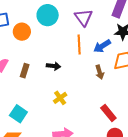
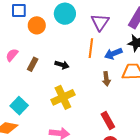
yellow cross: (60, 98) -> (63, 97), size x1.6

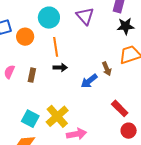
orange line: (91, 48) -> (56, 47), moved
blue arrow: (113, 54) -> (89, 81), moved
yellow cross: (63, 97) -> (57, 116), moved

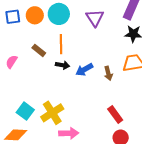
orange circle: (25, 37) -> (35, 15), moved
brown rectangle: (32, 75) -> (39, 50), moved, turned -72
blue arrow: (89, 81) -> (84, 70), moved

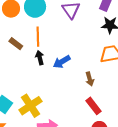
black arrow: (62, 65) -> (40, 58), turned -112
brown arrow: (108, 73) -> (90, 79), moved

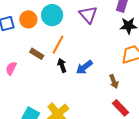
orange line: (38, 37) -> (58, 45), turned 36

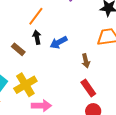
brown rectangle: (37, 54) -> (18, 49), moved

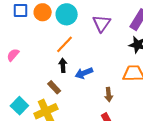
brown rectangle: (18, 49) -> (54, 87), moved

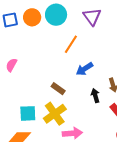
orange line: (64, 44) -> (71, 44), moved
black arrow: (63, 65) -> (95, 96), moved
cyan square: (19, 106) -> (28, 113), turned -36

